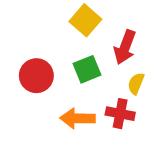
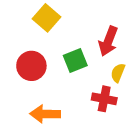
yellow square: (85, 20) -> (47, 18), moved
orange arrow: (77, 118) -> (45, 114), moved

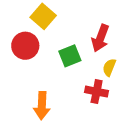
red circle: (31, 66) -> (25, 46), moved
orange arrow: (45, 114) -> (42, 106), turned -88

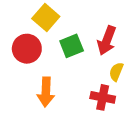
green square: (70, 56) -> (72, 46), moved
orange arrow: (42, 106) -> (46, 92), moved

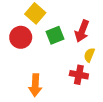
orange arrow: (46, 92) -> (35, 85), moved

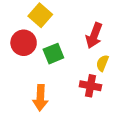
green square: (55, 35) -> (53, 54), moved

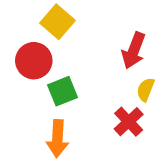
green square: (53, 54) -> (63, 91), moved
red cross: (90, 86) -> (129, 122), turned 36

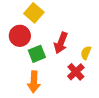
red arrow: (134, 51) -> (61, 43), moved

